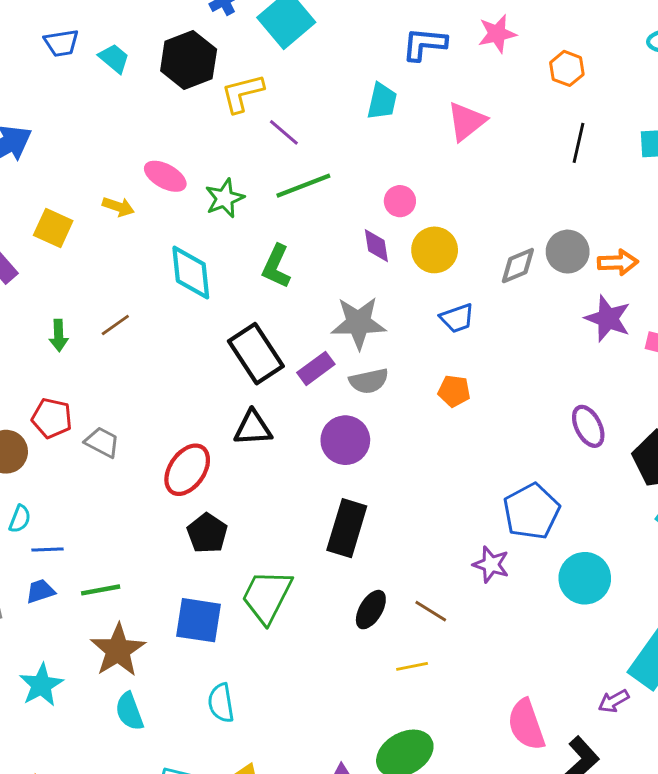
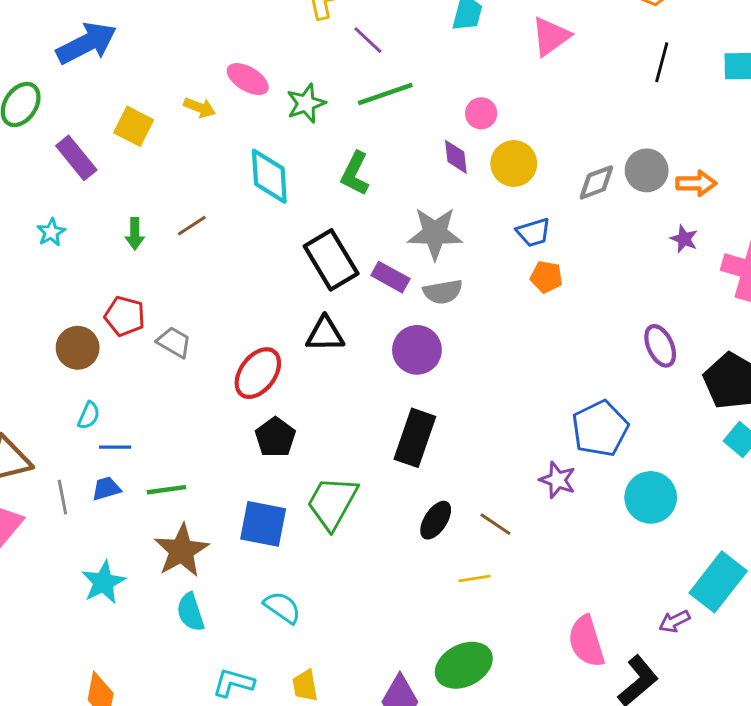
purple star: (608, 318) -> (684, 239), size x0.6
purple rectangle: (316, 368) -> (390, 277), turned 63
orange pentagon: (454, 391) -> (546, 277), moved
cyan semicircle: (221, 703) -> (282, 607), turned 132

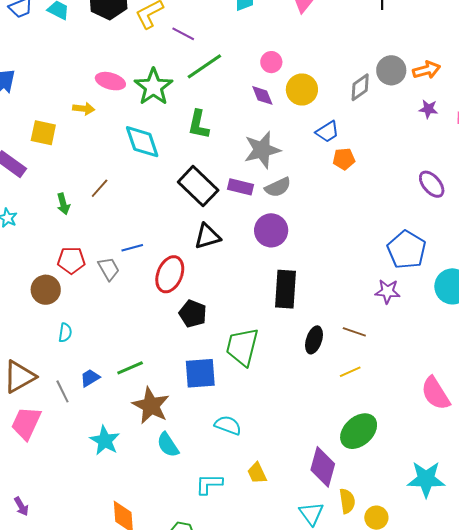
green star: (306, 103) -> (153, 87), size x1.4
gray trapezoid: (174, 342) -> (109, 269), turned 45
blue line: (115, 447) -> (132, 248), moved

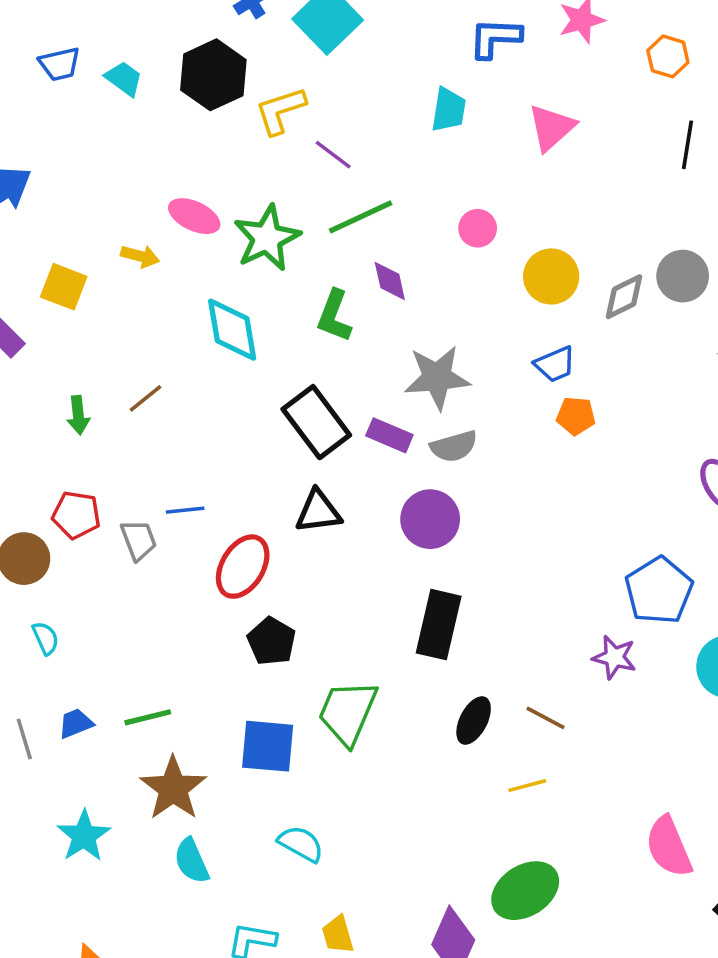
yellow circle: (302, 90) -> (551, 276), moved
purple diamond: (262, 95) -> (390, 281), moved
cyan semicircle: (65, 333) -> (46, 638), turned -42

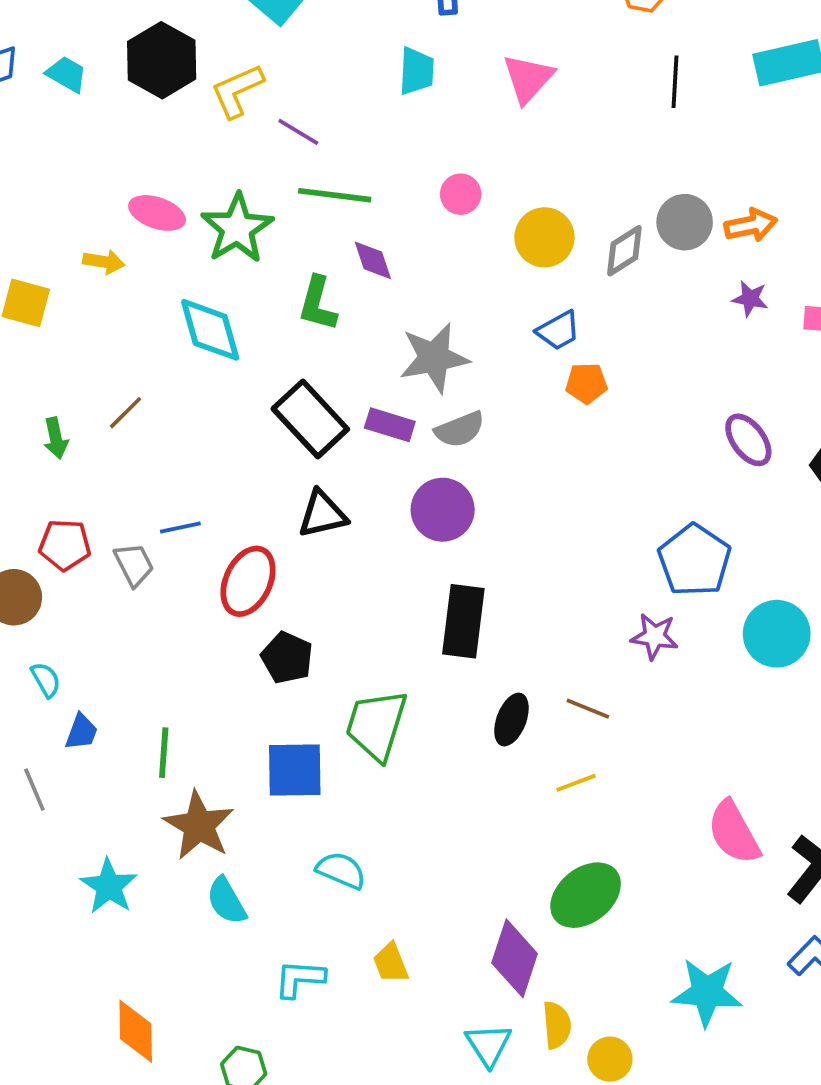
green line: (361, 217) -> (335, 195), turned 38
green line: (148, 717) -> (164, 753), turned -66
blue trapezoid: (76, 723) -> (81, 732), moved, turned 138

